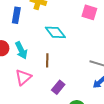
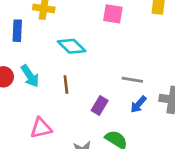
pink triangle: (23, 77) -> (41, 128), moved, turned 36
purple rectangle: (58, 87) -> (100, 106), moved

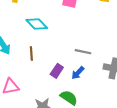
blue arrow: (138, 104) -> (78, 73), moved

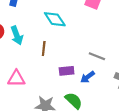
purple rectangle: (57, 71) -> (67, 71), turned 40

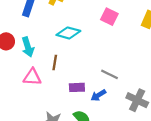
cyan diamond: (55, 19) -> (68, 33), turned -45
pink triangle: (16, 78) -> (32, 77), moved

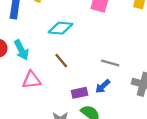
brown line: (55, 63) -> (61, 61), moved, turned -40
purple rectangle: (77, 87) -> (80, 93), moved

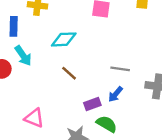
cyan arrow: (21, 50) -> (23, 56), moved
pink triangle: (32, 80) -> (34, 118), moved, turned 36

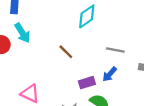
cyan diamond: (64, 39) -> (87, 16), moved, turned -35

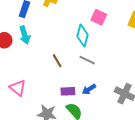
cyan diamond: (87, 16) -> (83, 36), turned -55
gray line: (115, 50) -> (87, 60), moved

